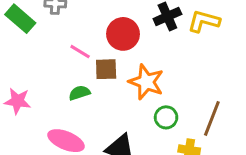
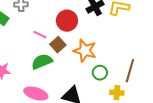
brown square: (106, 69) -> (58, 45), turned -35
green semicircle: (79, 93) -> (42, 62), size x1.5

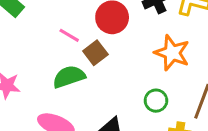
orange star: (85, 51) -> (172, 53), moved

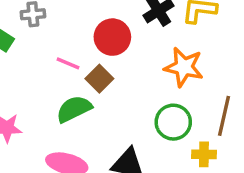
green circle: (156, 101) -> (173, 122), size x1.4

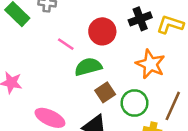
brown square: (99, 79) -> (105, 92), moved
green semicircle: (74, 109) -> (88, 67), moved

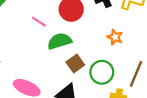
orange star: (150, 64) -> (115, 37), size x0.6

